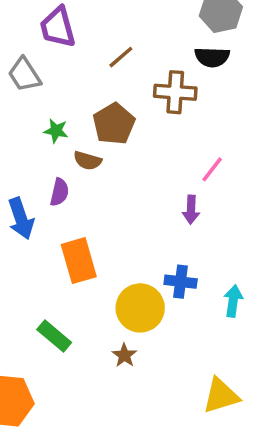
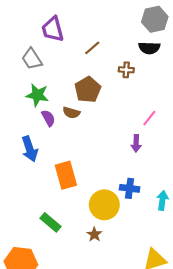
brown cross: (175, 92) -> (126, 70), size x0.6
green star: (56, 131) -> (37, 95), moved, size x1.5
purple semicircle: (59, 192) -> (48, 118), moved, turned -42

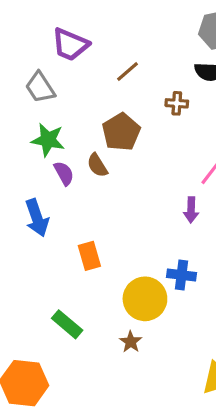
purple trapezoid: (53, 29) -> (70, 45), turned -52
brown semicircle: (71, 113) -> (97, 165), turned 42
orange rectangle: (66, 175) -> (89, 256), size x0.7

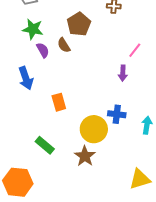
brown star: (131, 342) -> (85, 156), size x1.5

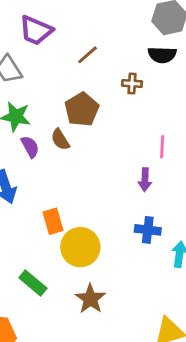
pink line: (135, 50) -> (162, 147), turned -35
blue cross: (117, 114) -> (148, 230), moved
yellow circle: (94, 129) -> (80, 247), moved

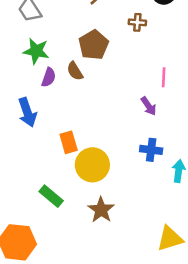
purple semicircle: (30, 147) -> (49, 77), turned 48
purple arrow: (145, 180) -> (149, 106), turned -36

